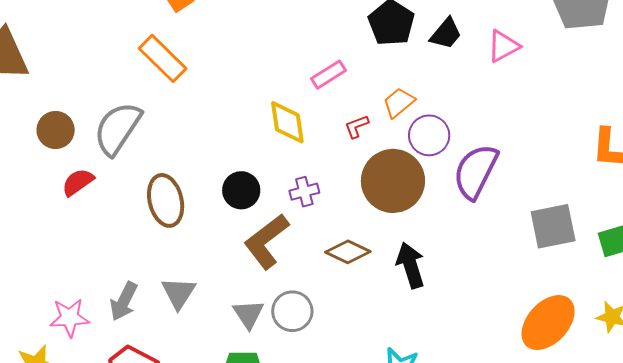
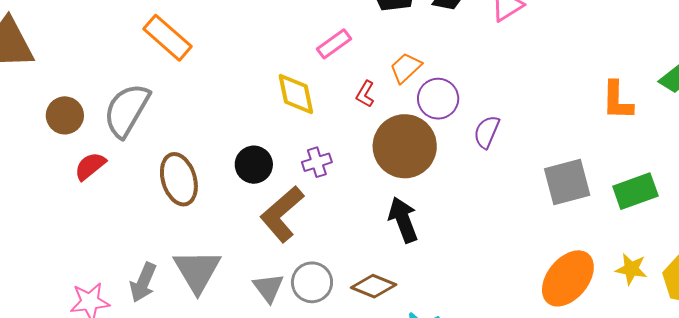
red L-shape: (357, 126) -> (365, 94), turned -36
purple semicircle: (476, 171) -> (487, 132), size x0.6
brown diamond: (348, 252) -> (374, 286), moved
black arrow: (411, 265) -> (403, 220), moved
gray triangle: (178, 293) -> (197, 271), size x1.4

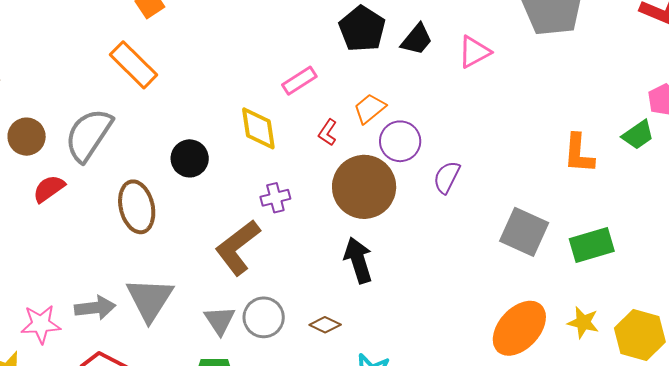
black circle: (254, 165) -> (190, 158), moved
gray square: (567, 182) -> (524, 232), turned 36
gray arrow: (143, 282) -> (95, 308), turned -123
brown diamond: (374, 286) -> (325, 325), size x0.7

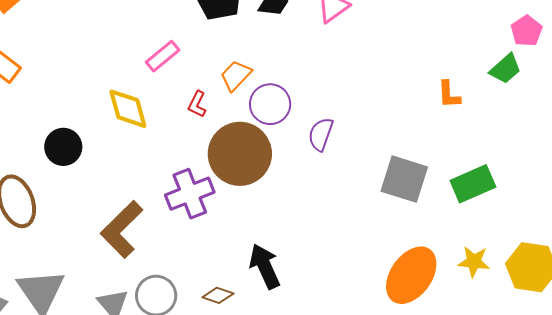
orange L-shape: (579, 153) -> (449, 95), size x0.7
purple cross: (275, 198) -> (190, 194), moved, size x1.6
black arrow: (358, 260) -> (265, 266), moved

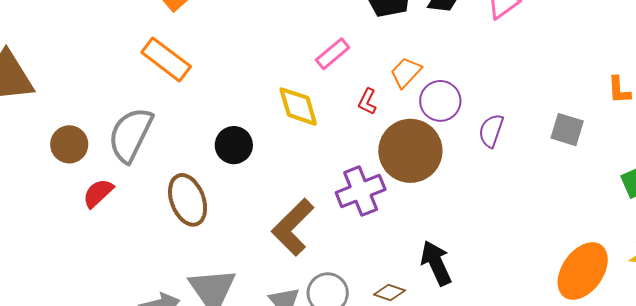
gray square: (404, 179) -> (567, 130), moved, size x0.7

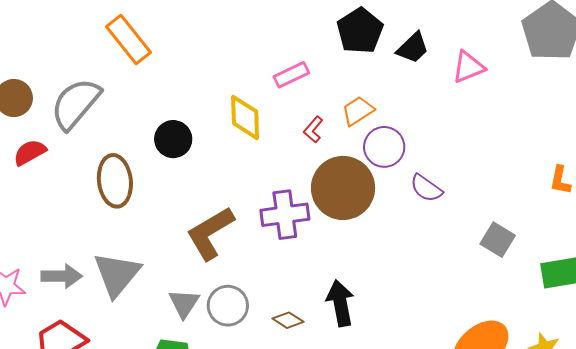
gray square: (567, 130) -> (498, 240), moved
purple semicircle: (491, 131) -> (426, 188), turned -88

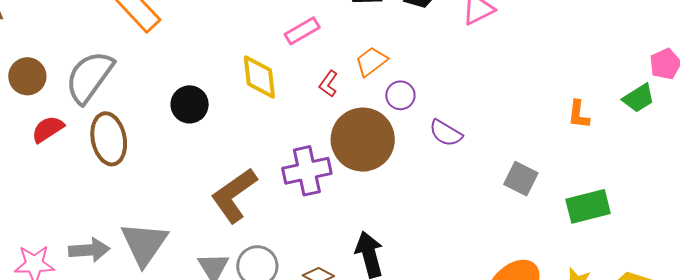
purple circle: (384, 147) -> (400, 95), size x0.7
brown ellipse: (115, 181) -> (109, 139), moved

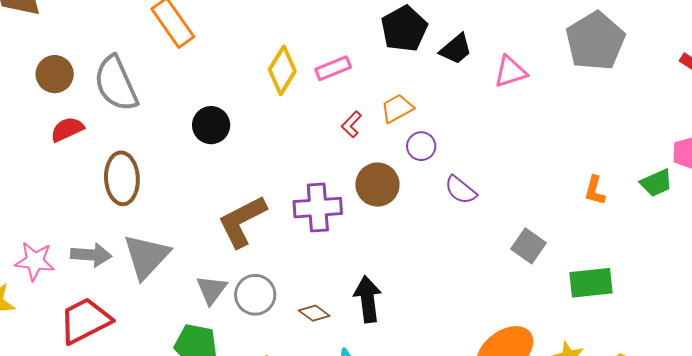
gray semicircle: (89, 77) -> (116, 84), turned -68
yellow diamond: (259, 77) -> (282, 70), moved, turned 30
brown ellipse: (109, 139) -> (122, 178), moved
brown circle: (363, 140) -> (377, 185), size x0.7

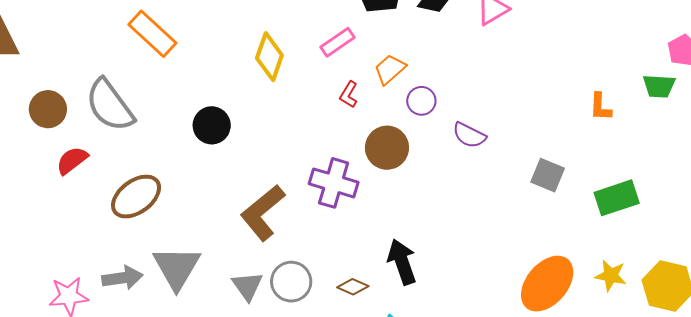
pink rectangle: (333, 68) -> (338, 42), moved
brown ellipse: (122, 178) -> (136, 197), turned 69
green trapezoid: (656, 183) -> (659, 86), turned 40
purple cross: (318, 208) -> (334, 183), turned 33

